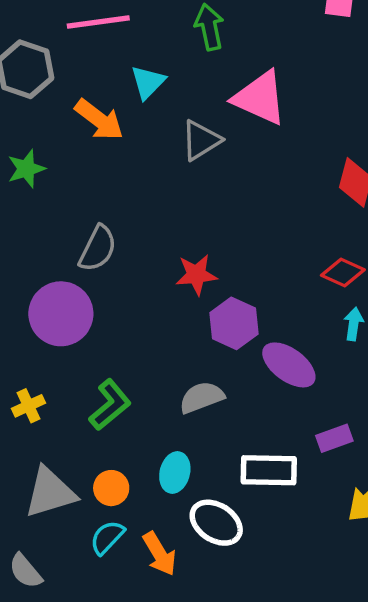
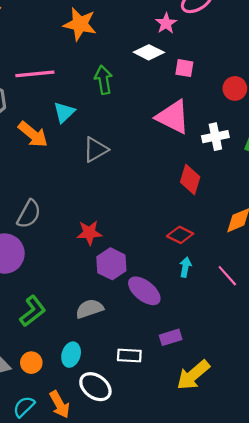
pink triangle: (260, 98) -> (173, 117), moved
white rectangle: (269, 470) -> (129, 356), size x0.7
cyan semicircle: (107, 537) -> (24, 407), moved

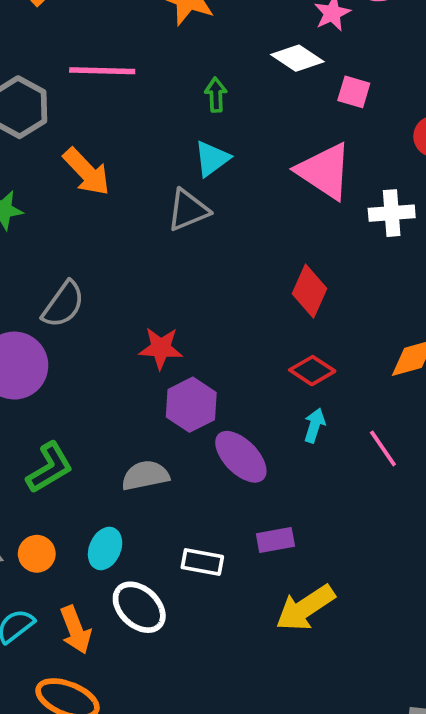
green arrow: (103, 80) -> (216, 95), size x0.7
cyan triangle: (64, 112) -> (212, 159), moved
red diamond: (190, 180) -> (310, 291), moved

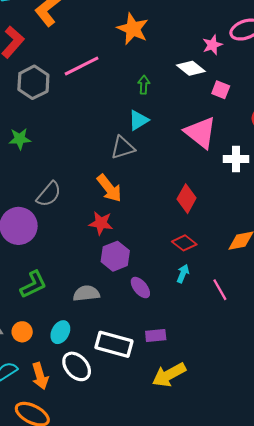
pink line: (102, 71) -> (82, 66), turned -33
orange arrow: (87, 172) -> (109, 188), moved
purple ellipse: (241, 457) -> (140, 288), size x0.7
white rectangle: (202, 562) -> (114, 344), size x1.6

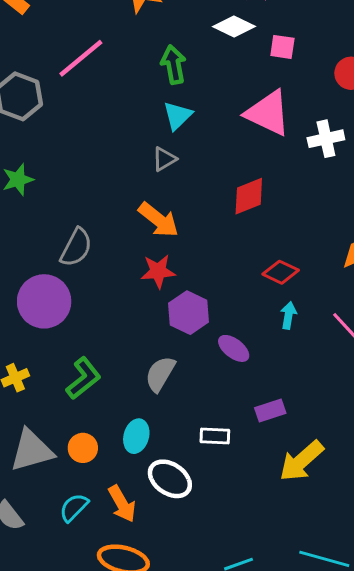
green arrow: (144, 85) -> (174, 65), size x1.4
gray triangle: (123, 148) -> (164, 159), size x0.7
red diamond: (187, 199) -> (249, 196), moved, turned 52
gray semicircle: (86, 293) -> (160, 374), turned -40
white rectangle: (114, 344) -> (215, 436), size x0.6

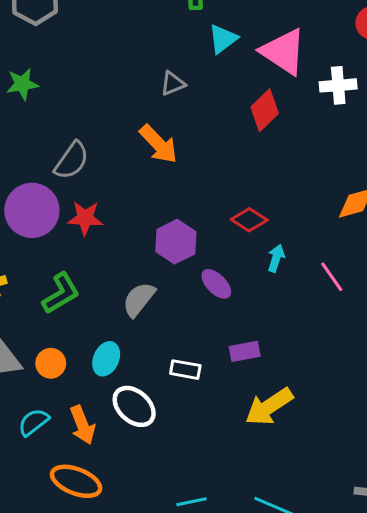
cyan triangle: (178, 116) -> (223, 39), moved
red diamond: (249, 196) -> (265, 110), moved, turned -30
red star: (158, 271) -> (85, 218), moved
red diamond: (281, 272) -> (249, 220), moved

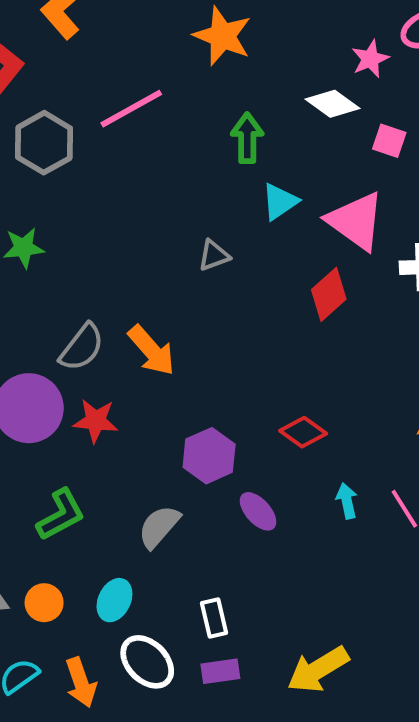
orange arrow: (158, 144) -> (152, 350), moved
cyan arrow: (276, 258) -> (347, 501), moved, turned -32
purple rectangle: (245, 351) -> (220, 671), moved
white rectangle: (185, 370) -> (214, 618), turned 64

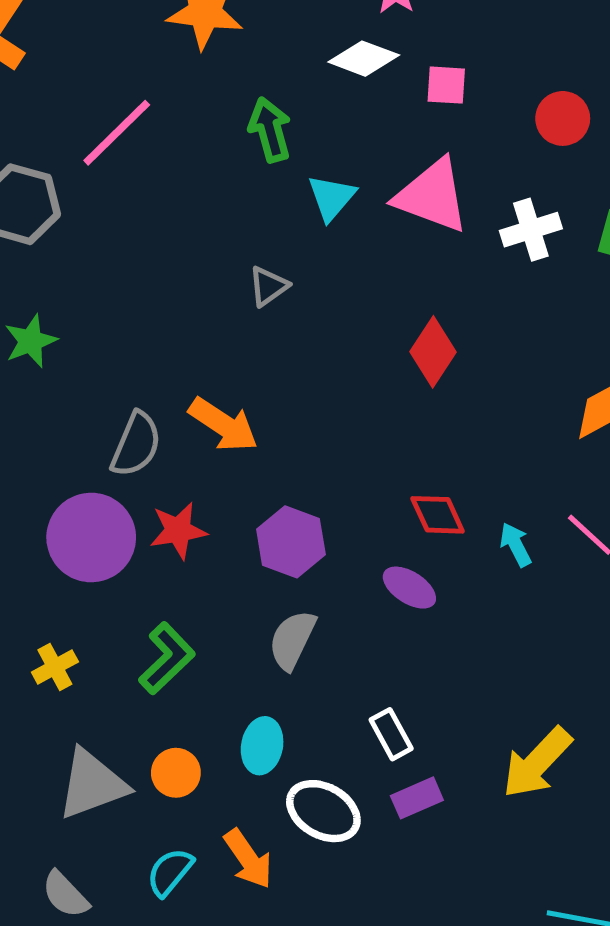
red diamond: (329, 294) -> (433, 352), moved
red diamond: (303, 432) -> (438, 515), moved, turned 45
purple hexagon: (209, 456) -> (291, 542), moved

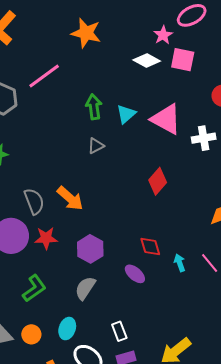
pink square: (446, 85) -> (183, 60), moved, size x1.4
green arrow: (270, 130) -> (94, 107), moved
gray semicircle: (136, 444) -> (34, 201), turned -52

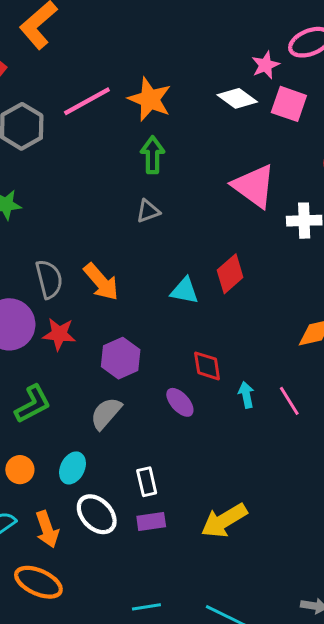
orange star: (86, 33) -> (150, 99), moved
cyan triangle: (126, 114) -> (185, 291), moved, turned 45

